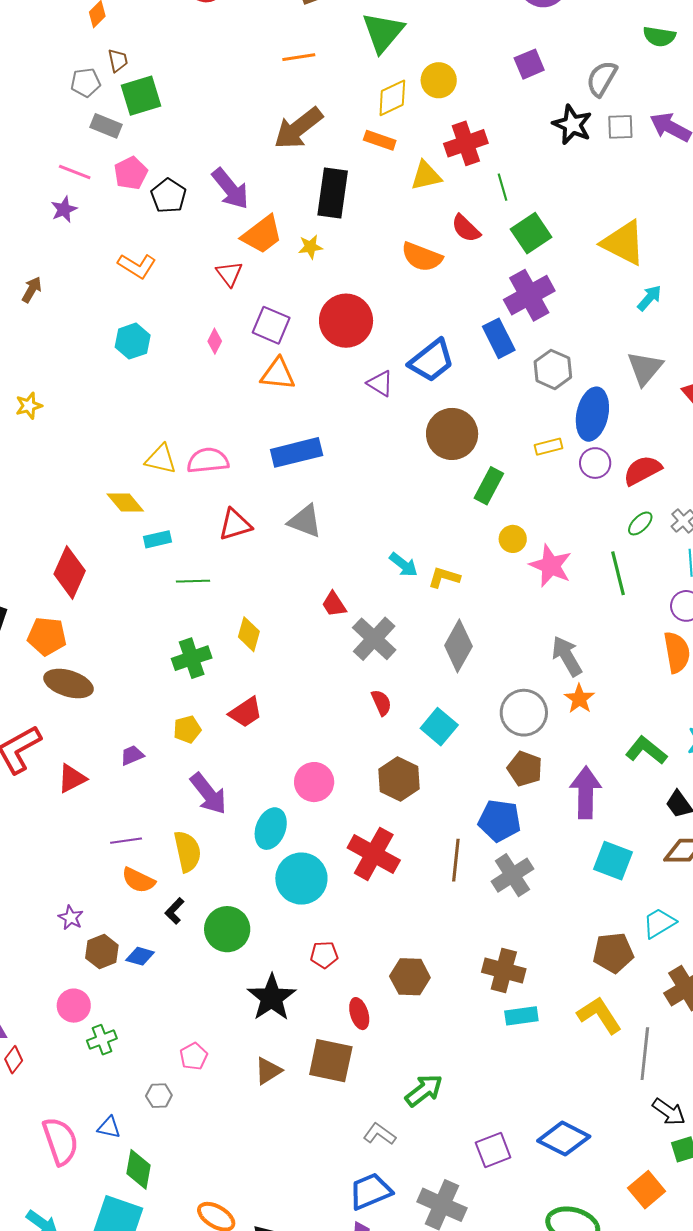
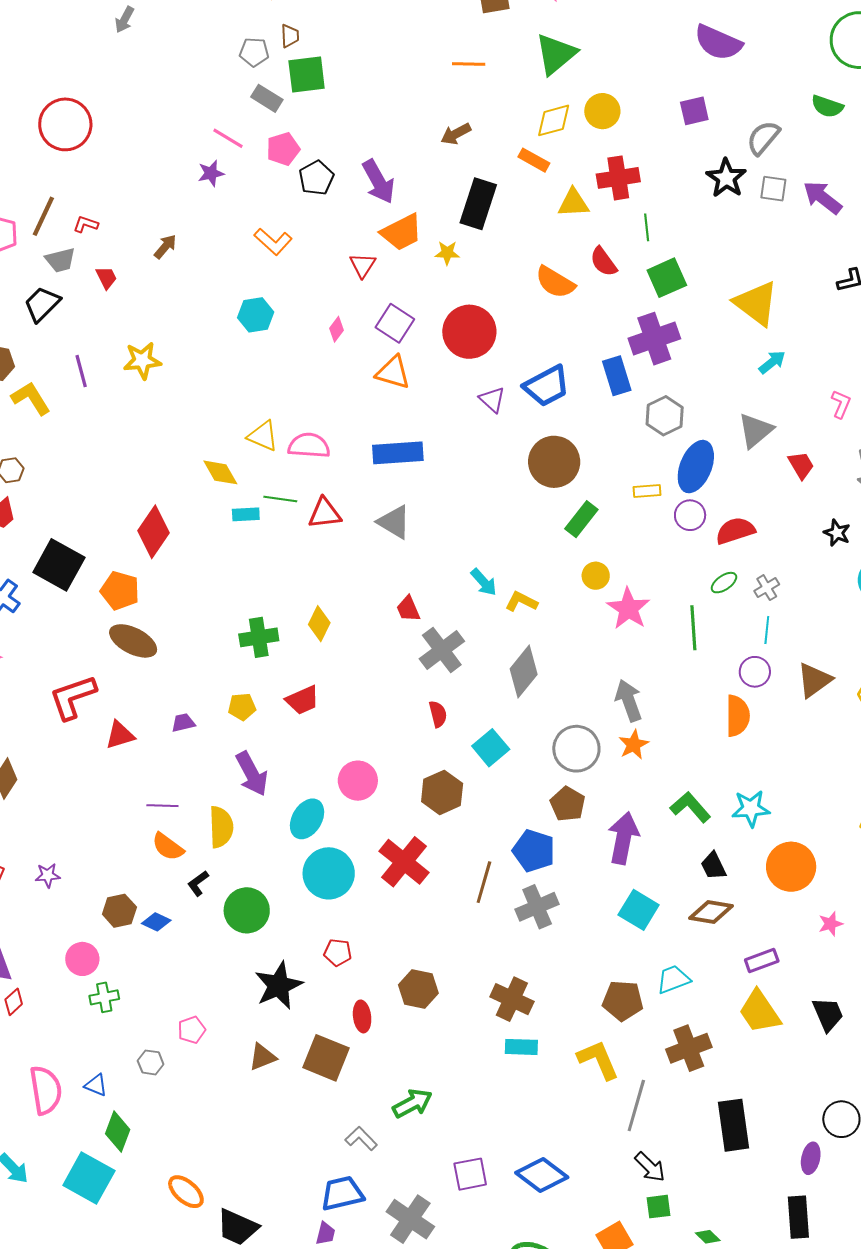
brown arrow: (298, 128) -> (456, 134), size x0.6
yellow star: (29, 406) -> (142, 360), size x1.4
green line: (193, 581) -> (280, 499), moved
purple star: (71, 918) -> (48, 875), moved, turned 30

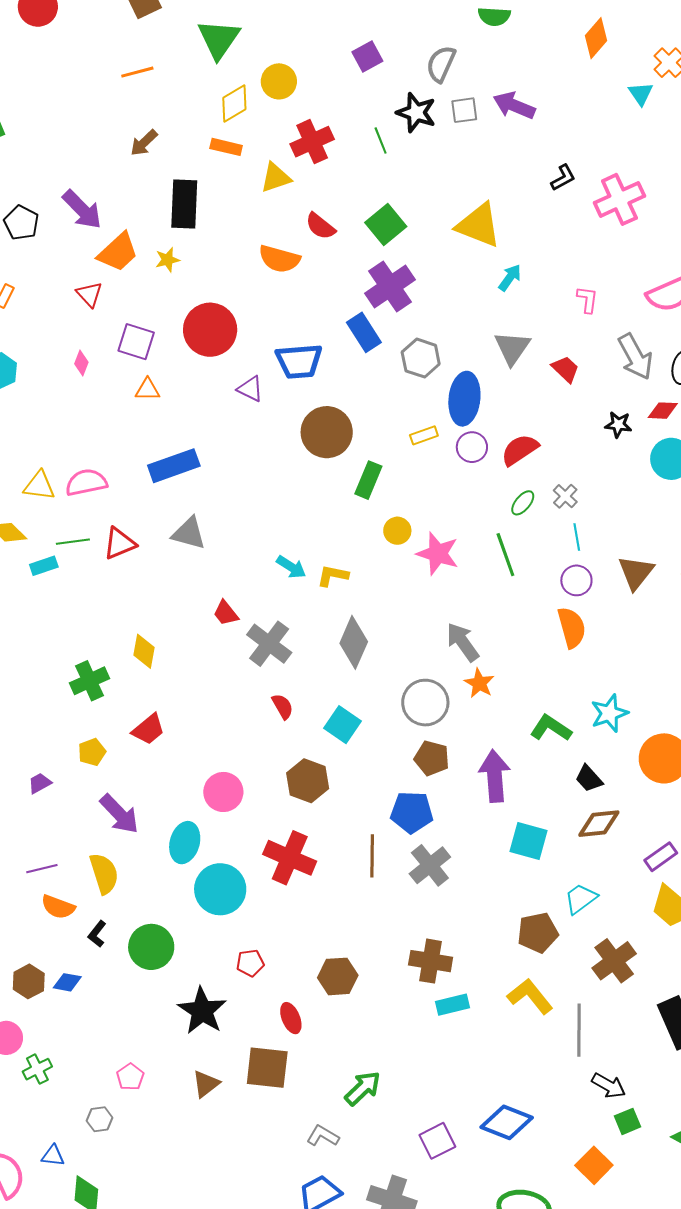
green line: (647, 227) -> (381, 140), moved
orange triangle: (393, 372) -> (147, 390), size x0.7
blue trapezoid: (547, 386) -> (299, 361), turned 39

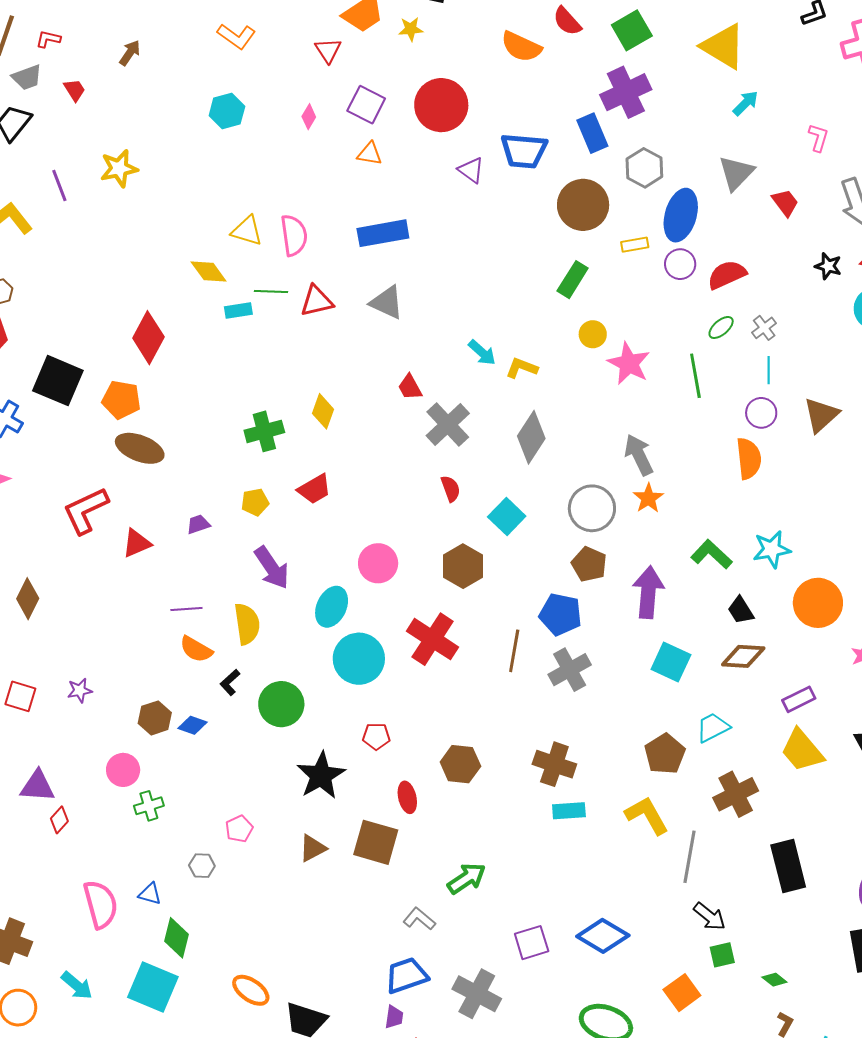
brown circle: (327, 432) -> (583, 205), moved
pink semicircle: (86, 482) -> (294, 235), turned 84
brown pentagon: (538, 933) -> (665, 754), turned -30

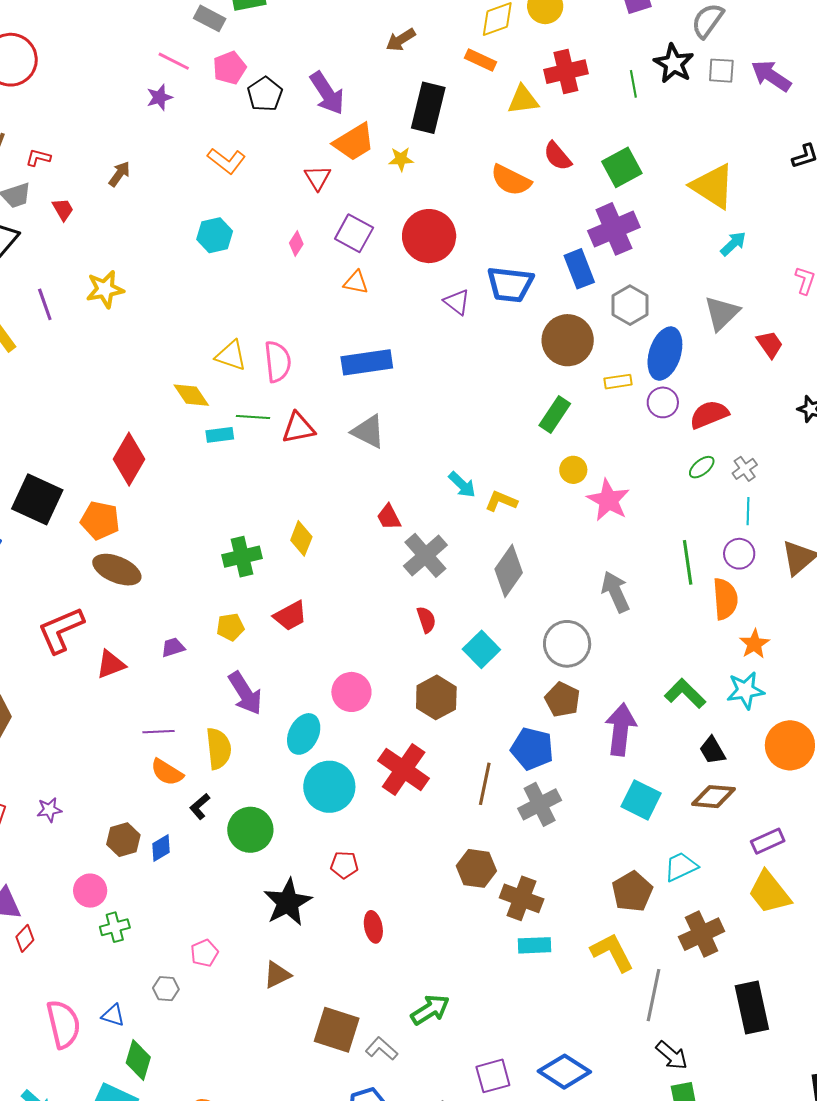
green line: (695, 376) -> (688, 562), moved
orange star: (648, 498) -> (754, 644), moved
blue diamond: (193, 725) -> (161, 848), turned -52
brown hexagon: (460, 764) -> (476, 868), moved
brown square: (376, 842) -> (337, 1030), moved

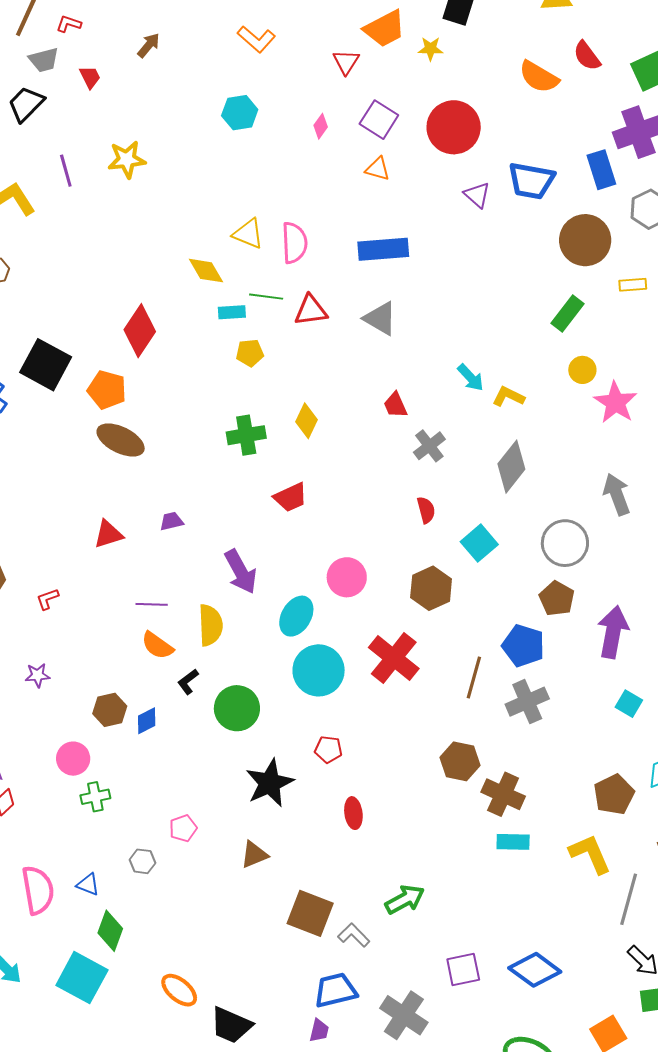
gray cross: (425, 555) -> (429, 446), size x0.7
yellow pentagon: (230, 627) -> (250, 353), moved
red L-shape: (61, 630) -> (47, 599), moved, size x0.5
cyan square: (641, 800) -> (629, 704), size x0.7

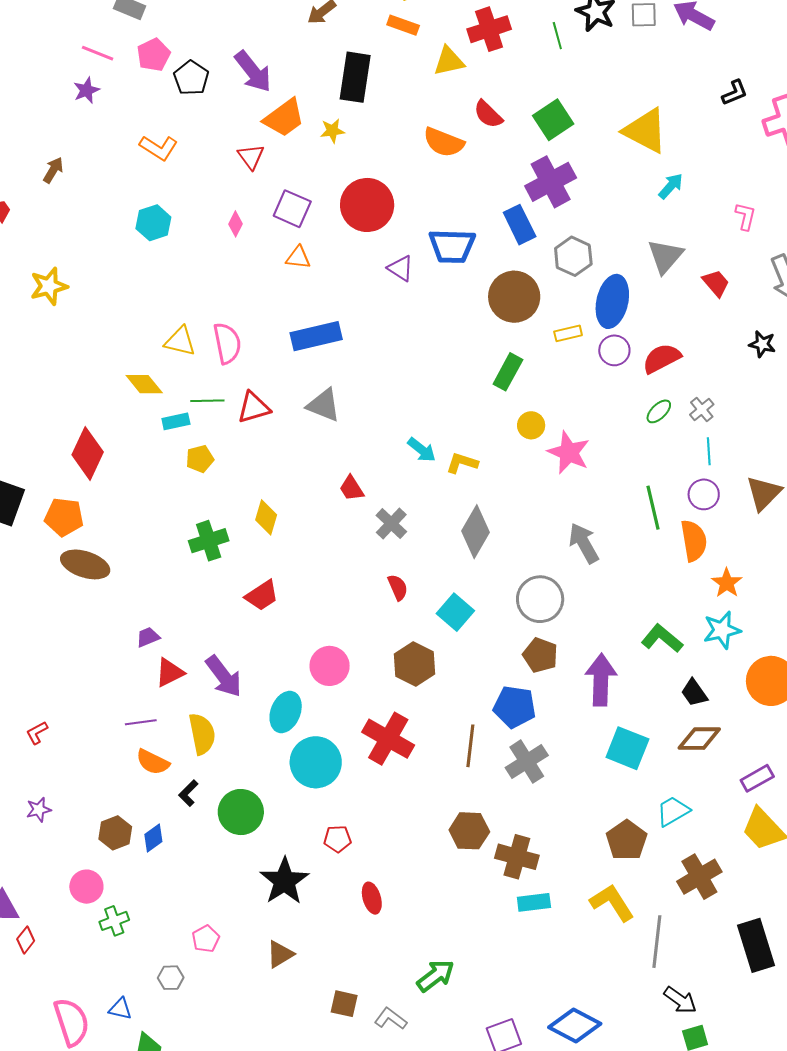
red triangle: (108, 534) -> (170, 673), moved
cyan square: (629, 704) -> (627, 748), size x1.6
brown square: (310, 913) -> (344, 1004), size x0.6

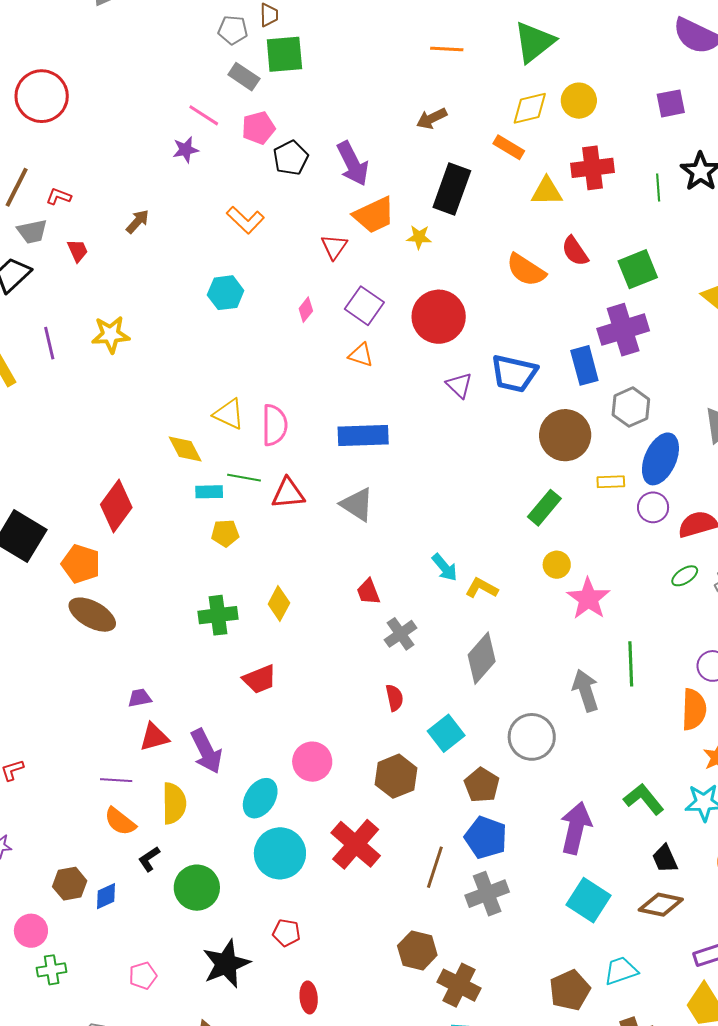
green line: (653, 508) -> (631, 664), moved
brown pentagon: (540, 655) -> (482, 785), moved
pink pentagon: (206, 939) -> (143, 976), moved

